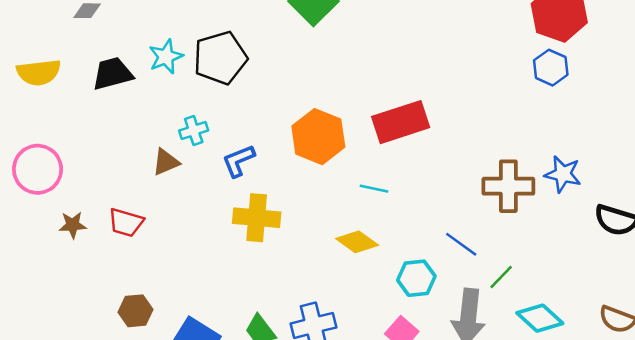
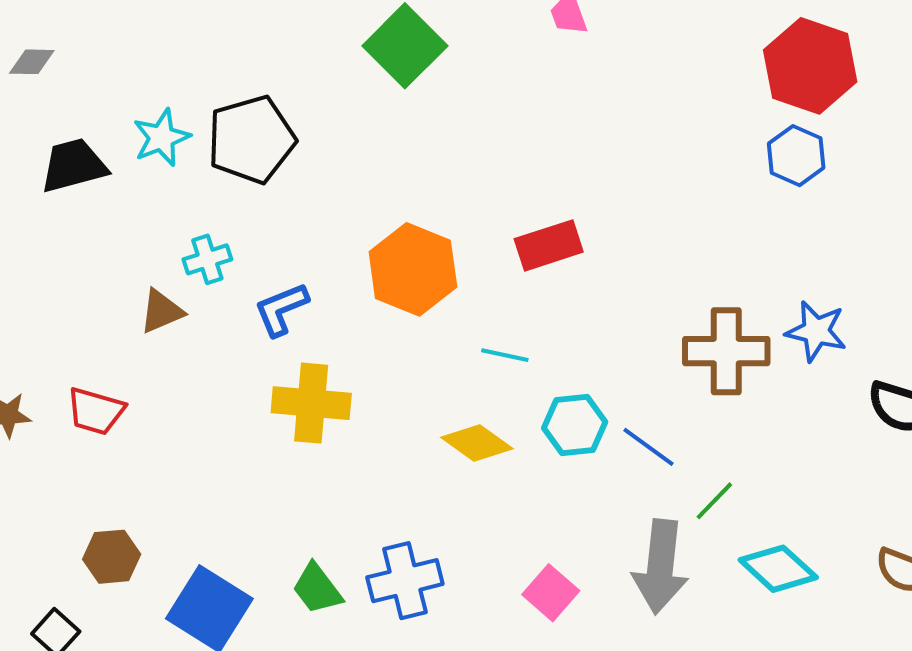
red rectangle: (401, 122) -> (549, 245), size x0.7
cyan hexagon: (416, 278) -> (575, 425), moved

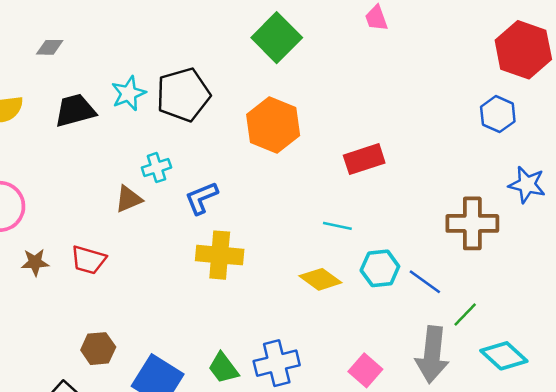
blue hexagon: (796, 156) -> (498, 114), moved
orange hexagon: (413, 269) -> (273, 125), moved
blue star: (816, 331) -> (527, 185), moved

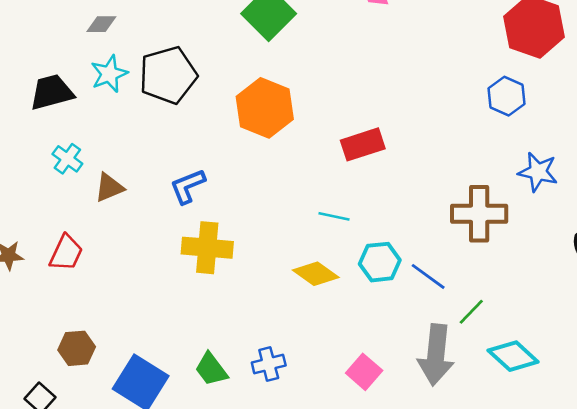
gray diamond: (50, 47) -> (101, 24), moved
cyan cross: (156, 168) -> (67, 159), moved, turned -36
red trapezoid: (88, 260) -> (66, 253), turned -81
blue cross: (277, 363) -> (269, 364), size x0.7

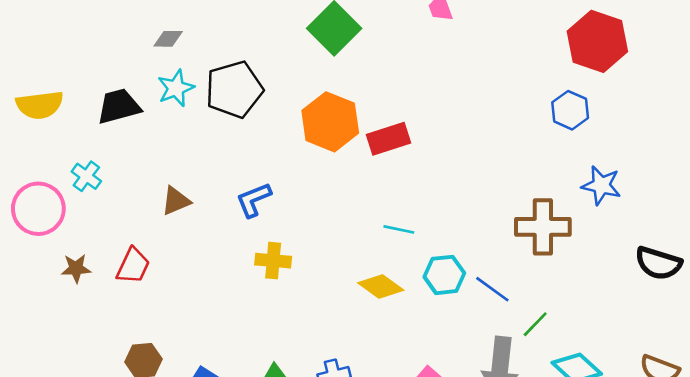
red rectangle: (363, 144) -> (389, 139), moved
cyan cross: (67, 159) -> (86, 176), moved
yellow cross: (207, 248) -> (273, 261), size x0.7

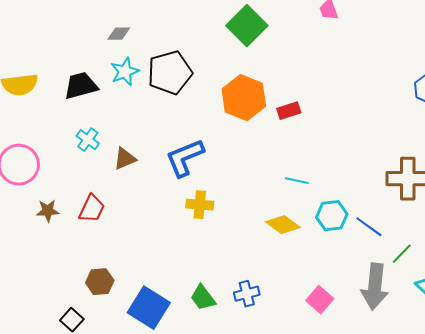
red rectangle: (389, 139) -> (289, 111), size x0.7
cyan cross: (86, 176) -> (88, 140), moved
blue L-shape: (254, 200) -> (185, 158), size x1.4

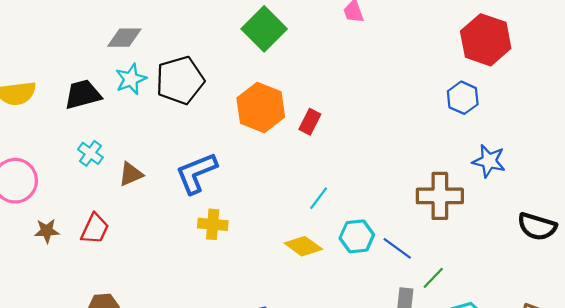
gray diamond: (119, 34) -> (124, 38), size x1.4
red rectangle: (289, 111) -> (310, 122), turned -45
cyan line: (297, 181) -> (319, 198), turned -65

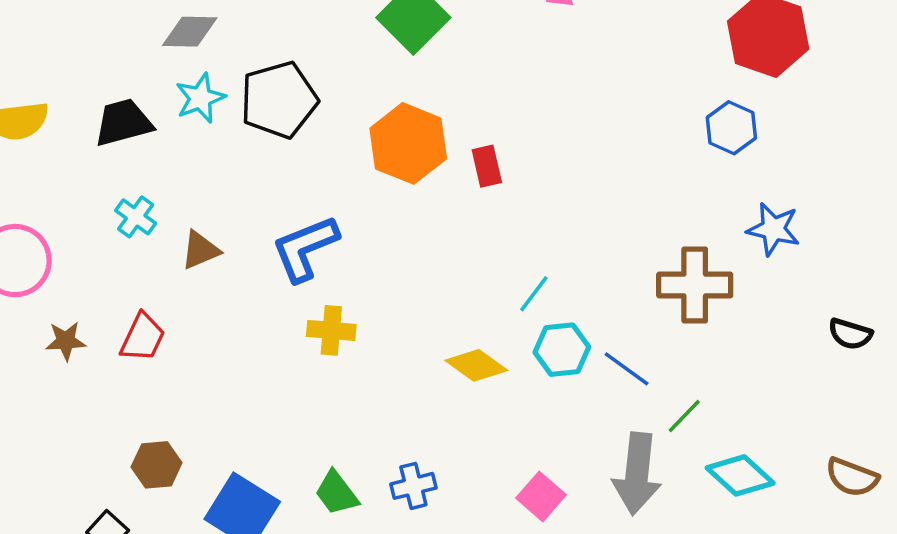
red rectangle: (310, 122) -> (487, 166), turned -40
cyan line: (319, 198) -> (534, 294), moved
black semicircle: (537, 227) -> (850, 334), size x0.7

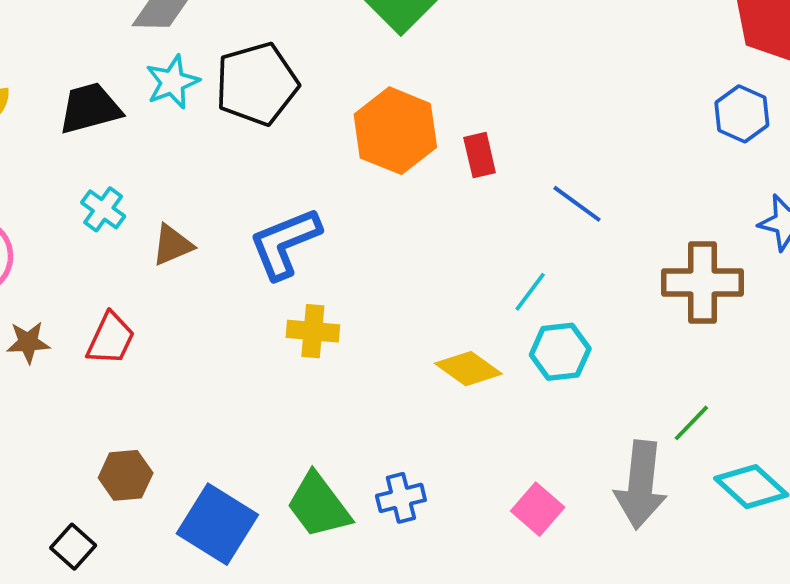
blue line: (627, 369) -> (577, 204), moved
green trapezoid: (337, 493) -> (319, 505), size x1.4

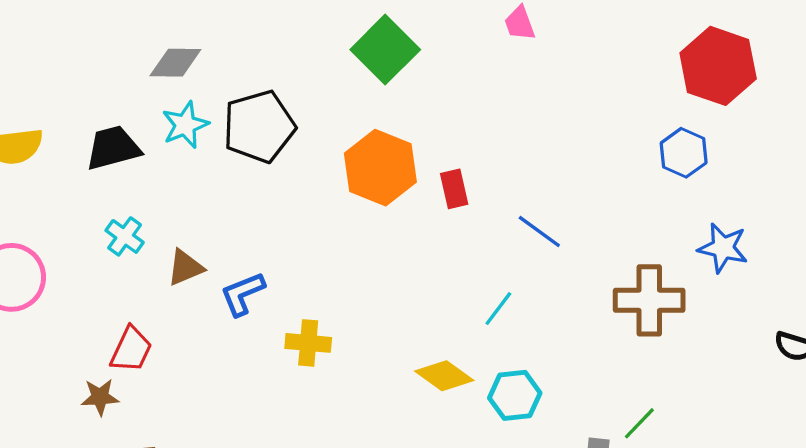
blue L-shape: (285, 243) -> (243, 294), moved, size x0.7
brown star: (28, 342) -> (100, 397), moved
cyan hexagon: (560, 352) -> (515, 395), moved

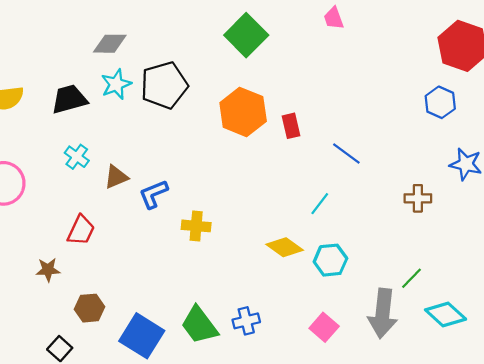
brown cross: (649, 300) -> (418, 198), size x0.6
brown star: (100, 397) -> (48, 270), moved

